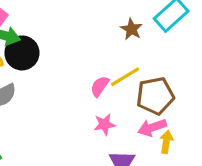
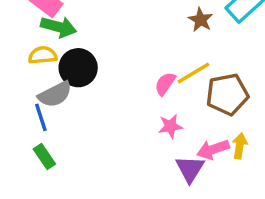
black circle: (22, 53) -> (78, 68), moved
pink arrow: (152, 128) -> (213, 149), moved

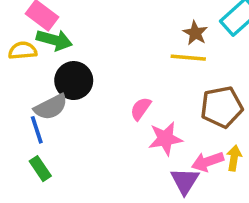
yellow semicircle: (43, 55) -> (23, 51), moved
yellow line: (193, 73) -> (188, 58), moved, turned 36
pink semicircle: (165, 84) -> (141, 109), moved
pink star: (170, 126) -> (165, 139), size x1.4

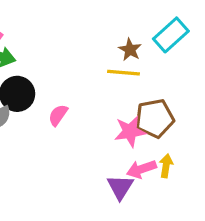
pink semicircle: (141, 109) -> (58, 115), moved
pink star: (165, 139) -> (130, 131), moved

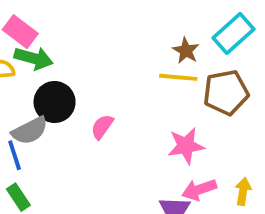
brown pentagon: (155, 118) -> (226, 92), moved
yellow arrow: (166, 166) -> (243, 191), moved

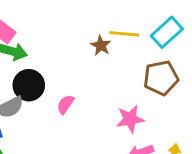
brown star: (186, 51) -> (101, 46), moved
yellow line: (178, 77) -> (124, 34), moved

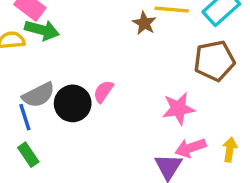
black circle: (29, 85) -> (73, 103), moved

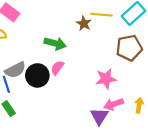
green arrow: (42, 30) -> (55, 43), moved

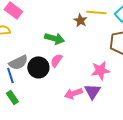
pink arrow: (114, 104) -> (73, 93), moved
purple triangle: (99, 116) -> (92, 91), moved

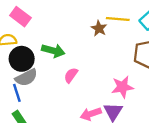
green arrow: (54, 38) -> (53, 51), moved
black circle: (38, 67) -> (22, 59), moved

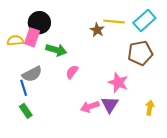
pink rectangle: (20, 17) -> (32, 37), moved, turned 72
black circle: (22, 59) -> (39, 23), moved
pink star: (122, 87) -> (118, 82), turned 30

